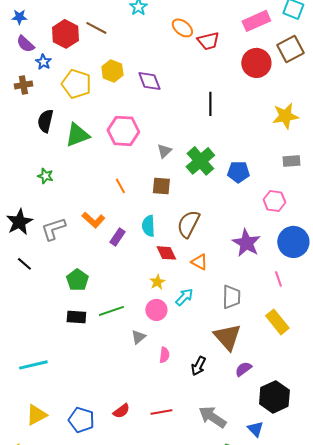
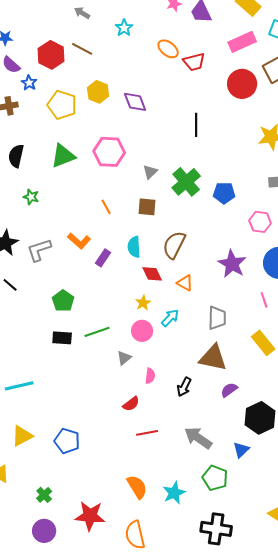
black semicircle: (45, 121) -> (16, 156), moved
brown triangle: (227, 337) -> (213, 358), turned -36
red semicircle: (121, 411) -> (131, 404), moved
blue triangle: (255, 429) -> (241, 450), turned 30

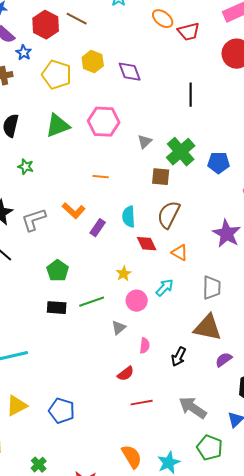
orange line: (106, 207) -> (101, 177), turned -56
brown square: (147, 207) -> (161, 177), moved
yellow star: (143, 303) -> (124, 274), moved

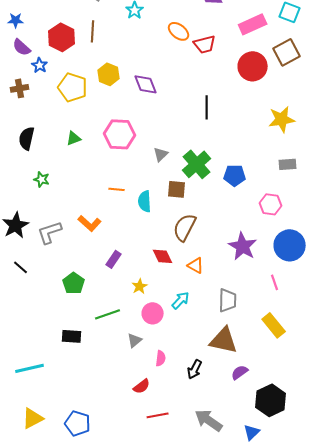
brown line: (77, 19) -> (93, 31), turned 65
green triangle: (58, 126) -> (74, 138), size x0.6
cyan semicircle: (129, 217) -> (145, 201), moved
purple rectangle: (98, 228) -> (114, 259), moved
black rectangle: (57, 308) -> (72, 336), moved

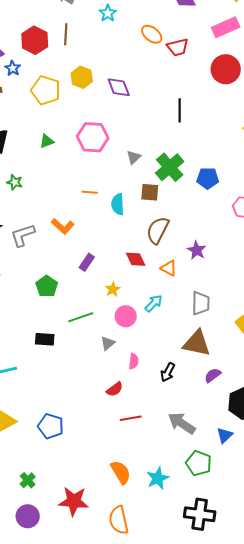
purple star: (243, 246) -> (197, 250), moved, size x0.7

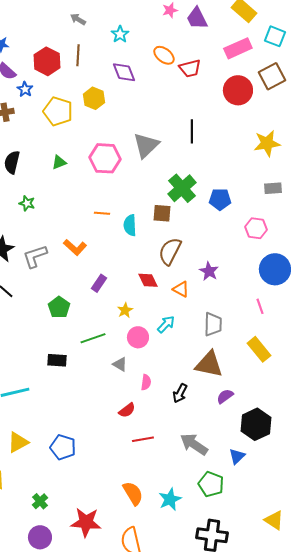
purple diamond: (119, 87) -> (124, 72), moved
gray triangle: (134, 157) -> (146, 145), moved, size x1.8
gray triangle: (108, 343) -> (120, 364), turned -49

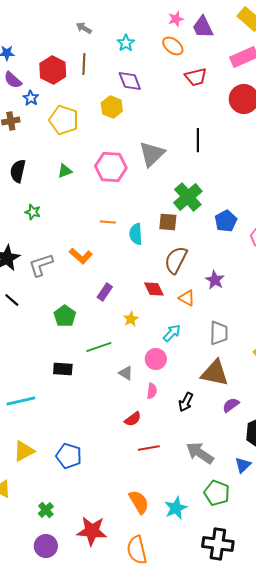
orange ellipse: (164, 55) -> (173, 46), moved
yellow hexagon: (94, 98) -> (112, 107), moved
blue pentagon: (220, 199) -> (226, 221), moved, turned -30
pink circle: (138, 337) -> (156, 359), moved

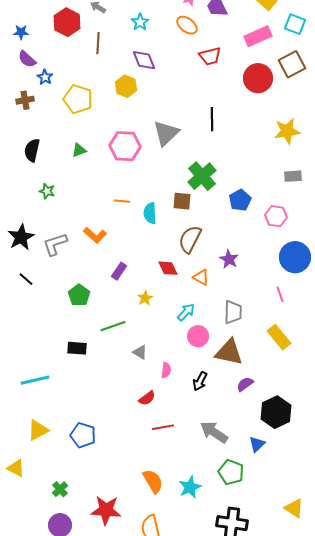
red hexagon: (53, 70) -> (67, 22), moved
pink circle: (156, 359) -> (198, 336), moved

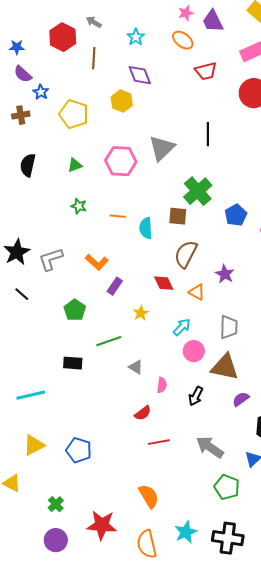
green star: (47, 191) -> (79, 206), moved
orange L-shape: (95, 235) -> (97, 262), moved
cyan star: (190, 487) -> (186, 532), moved

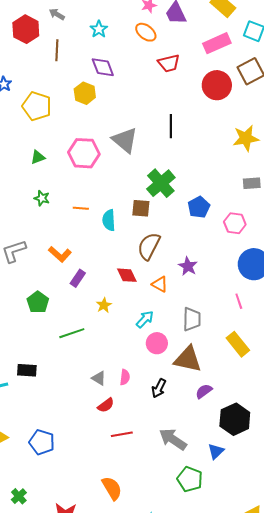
gray triangle: (162, 148) -> (125, 140), turned -36
black rectangle: (73, 363) -> (27, 370), moved
gray triangle: (136, 367) -> (99, 378), moved

